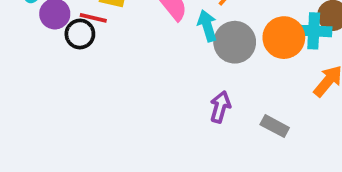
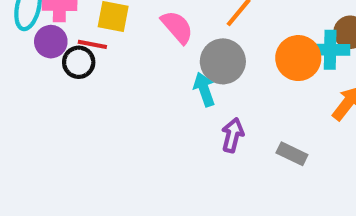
cyan arrow: (207, 26) -> (204, 89), moved
gray circle: (235, 42) -> (223, 61), moved

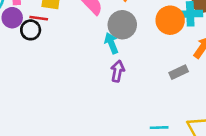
purple arrow: (233, 135) -> (118, 71), moved
gray rectangle: (292, 154) -> (179, 72), moved, turned -48

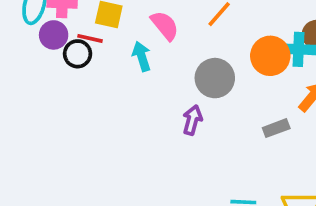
gray circle: (122, 25) -> (215, 78), moved
cyan arrow: (111, 43) -> (142, 56), moved

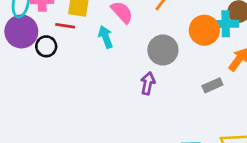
purple circle: (54, 35) -> (21, 31), moved, size x1.5
black circle: (78, 54) -> (46, 46), moved

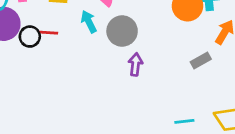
red line: (65, 26) -> (48, 33), moved
gray circle: (163, 50) -> (122, 31), moved

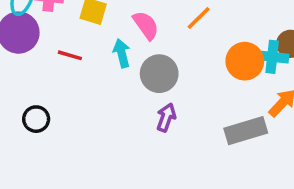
black circle: (30, 37) -> (36, 119), moved
gray rectangle: (201, 61) -> (246, 131), size x1.6

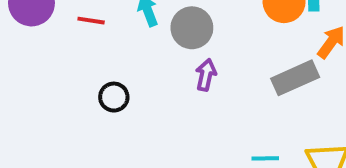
black circle: (36, 119) -> (114, 97), moved

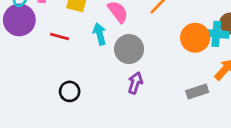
gray rectangle: (295, 78) -> (197, 92), size x0.7

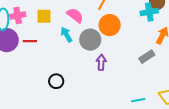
red line: (59, 37) -> (30, 41), moved
orange circle: (195, 38) -> (110, 25), moved

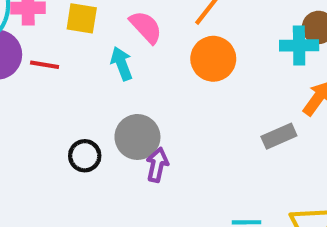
gray circle: (90, 40) -> (137, 137), moved
purple arrow: (101, 62) -> (157, 165), moved

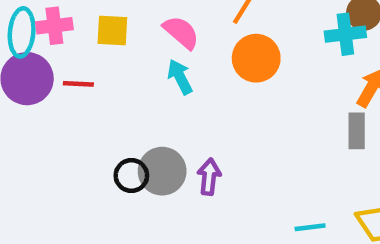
cyan arrow: (122, 64) -> (180, 77), moved
gray rectangle: (279, 136) -> (357, 131), moved, turned -60
gray circle: (137, 137) -> (162, 171), moved

